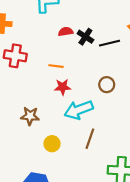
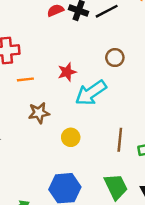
orange line: (56, 66) -> (25, 79), moved
brown line: (90, 139) -> (120, 140), moved

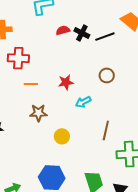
cyan arrow: (91, 93) -> (83, 102), size x0.6
brown line: (120, 140) -> (106, 131), moved

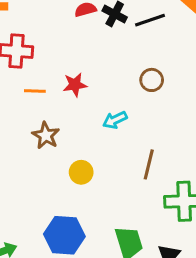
red star: (66, 82) -> (75, 85), moved
brown star: (38, 113) -> (46, 135), turned 30

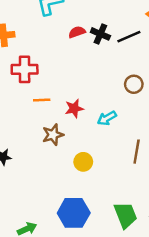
red star: (75, 85) -> (74, 108), moved
brown star: (46, 135) -> (53, 135), turned 30

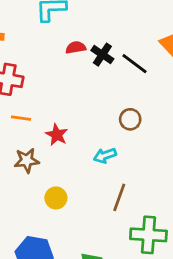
black line: (129, 37) -> (135, 64), turned 50
red star: (74, 108) -> (57, 135), turned 30
cyan arrow: (107, 118) -> (105, 156), moved

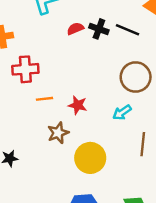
brown circle: (130, 119) -> (136, 77), size x1.6
yellow circle: (56, 198) -> (90, 158), size x1.6

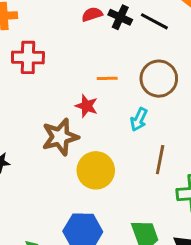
orange line: (44, 99) -> (107, 78), moved
cyan arrow: (122, 112) -> (139, 119), turned -36
brown star: (58, 133) -> (60, 137), size x1.4

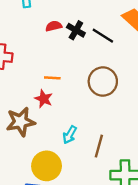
orange line: (107, 78) -> (52, 78), moved
cyan arrow: (139, 119) -> (70, 135), moved
yellow circle: (96, 170) -> (47, 166), moved

